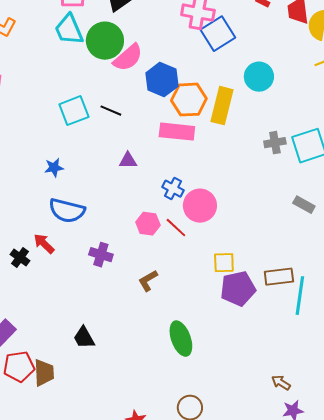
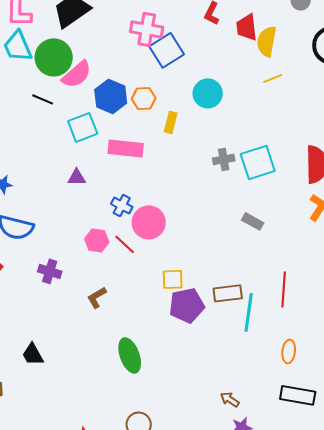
orange hexagon: (189, 100) -> (144, 98), moved, size x0.7
yellow rectangle: (222, 106) -> (171, 122), size x0.6
cyan square: (74, 111) -> (83, 127), moved
black line: (111, 111) -> (43, 99), moved

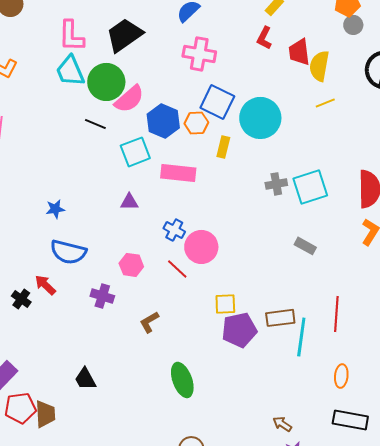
blue square: (167, 50) -> (217, 102), moved, turned -32
cyan circle: (208, 93) -> (260, 118), size x1.4
pink hexagon: (97, 240) -> (131, 265), moved

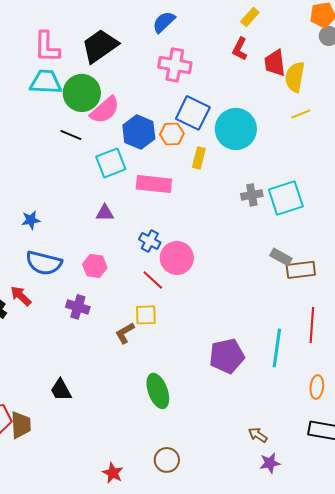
cyan trapezoid: (70, 71) -> (46, 82), turned 116
pink hexagon: (131, 265) -> (95, 266), moved
yellow square: (225, 304) -> (146, 315), moved
brown rectangle: (280, 318) -> (301, 270), moved
purple pentagon: (239, 330) -> (227, 356), moved

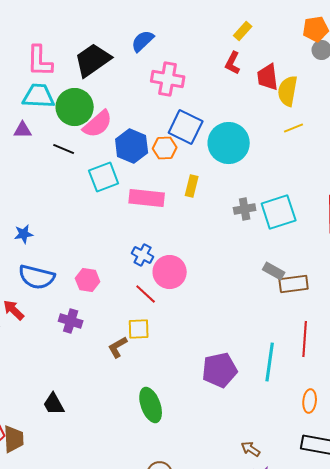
blue semicircle: (164, 22) -> (143, 41), moved
yellow rectangle: (199, 158) -> (192, 186), moved
purple triangle: (105, 213) -> (23, 130), moved

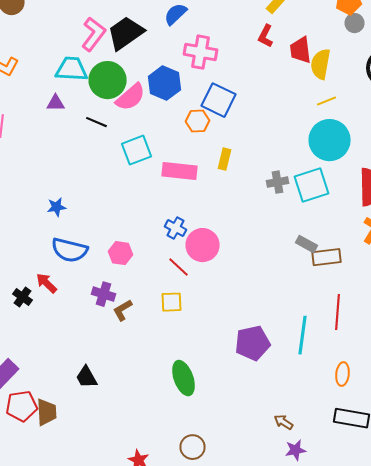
pink L-shape: (40, 61) -> (94, 34), moved, turned -144
cyan circle: (229, 143) -> (330, 140), moved
blue hexagon: (132, 146) -> (164, 83), moved
brown L-shape: (118, 347) -> (122, 310), moved

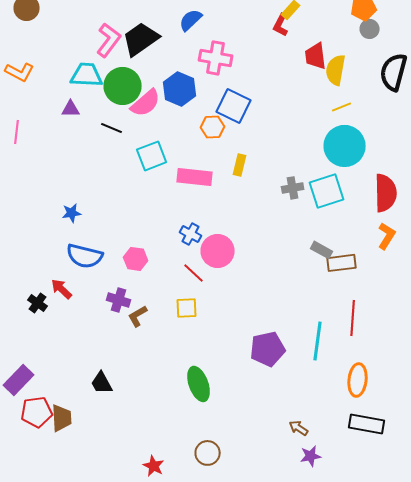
red L-shape: (266, 36) -> (281, 25), moved
orange ellipse: (342, 374) -> (358, 380), size x1.4

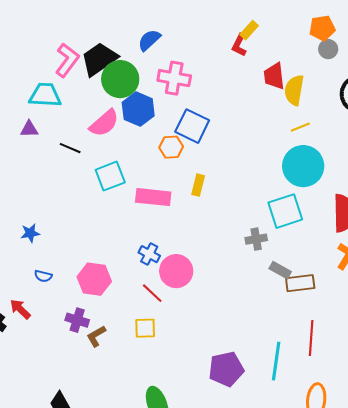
green circle: (123, 86) -> (120, 79), moved
gray cross: (293, 188) -> (256, 239), moved
blue semicircle: (85, 256) -> (43, 276), size x0.5
pink hexagon: (136, 259) -> (94, 279), size x1.4

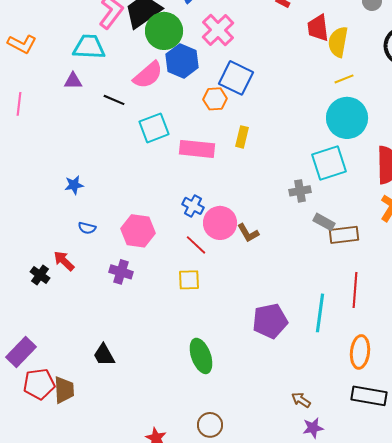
pink cross: (174, 78) -> (218, 30), turned 36
brown L-shape: (96, 336) -> (248, 233), moved, turned -90

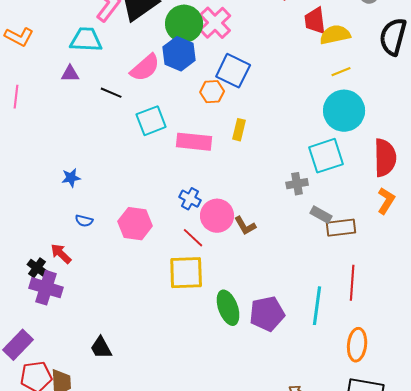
green circle: (164, 31) -> (184, 24), moved
yellow semicircle: (338, 42) -> (335, 35), turned 68
purple cross: (121, 272) -> (46, 288), moved, size x1.4
yellow square: (189, 280) -> (186, 273), size x1.6
green ellipse: (201, 356) -> (228, 308), moved

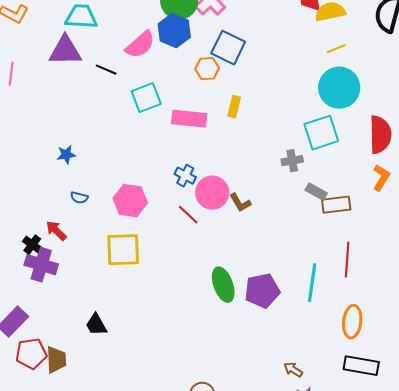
purple triangle: (70, 74) -> (65, 51), size x1.8
yellow square: (186, 273) -> (123, 250), moved

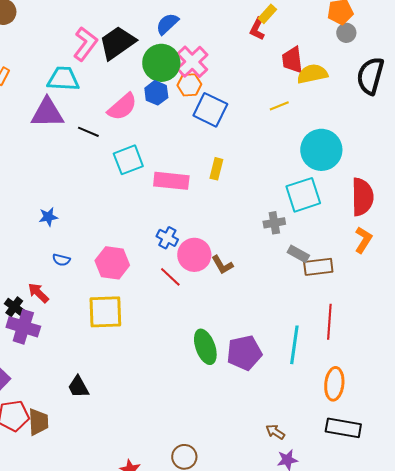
blue hexagon: (174, 31) -> (156, 93), size x0.7
yellow line: (336, 49) -> (279, 106), moved
orange hexagon: (207, 69) -> (189, 85), moved

